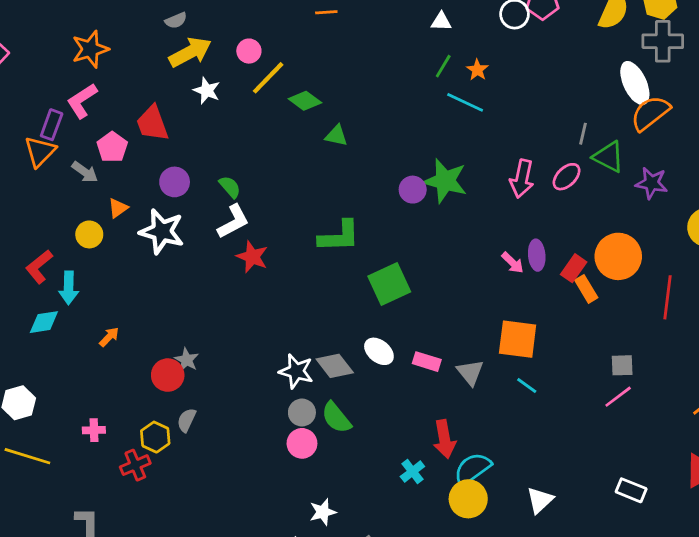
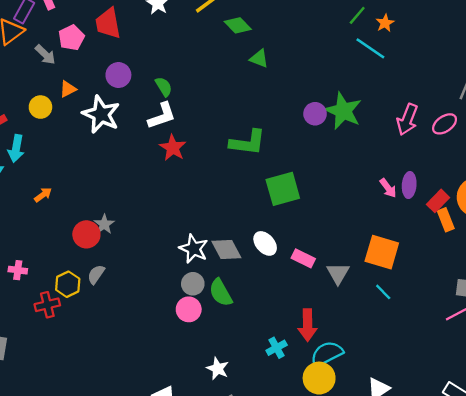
white star: (323, 512) -> (218, 369), moved, turned 30

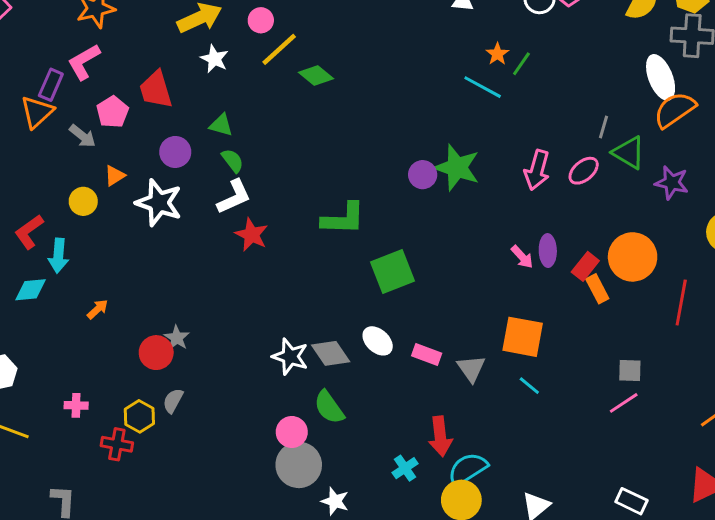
green line: (357, 15) -> (521, 64), moved
green triangle: (259, 59) -> (221, 125), moved
gray circle: (193, 284) -> (299, 465), moved, size x1.6
red cross: (47, 305) -> (117, 444), turned 30

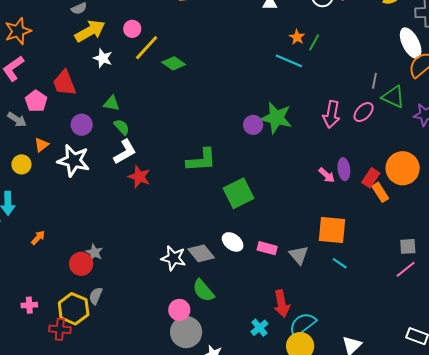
yellow hexagon: (139, 416) -> (74, 309), size x1.4

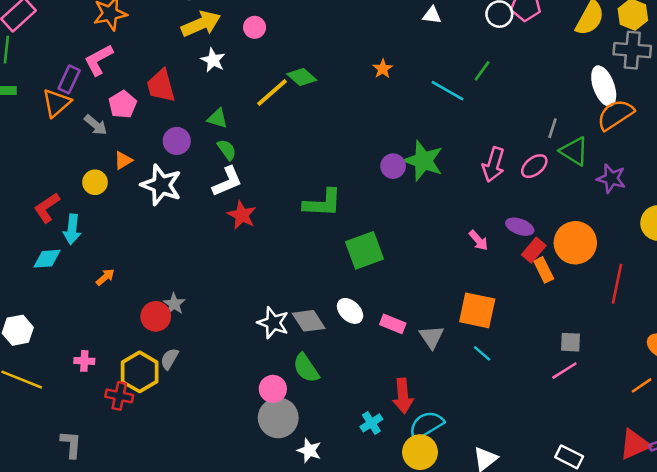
orange star: (297, 37) -> (383, 69), moved
yellow line: (147, 48) -> (272, 93), moved
purple ellipse: (344, 169) -> (520, 227), moved, turned -70

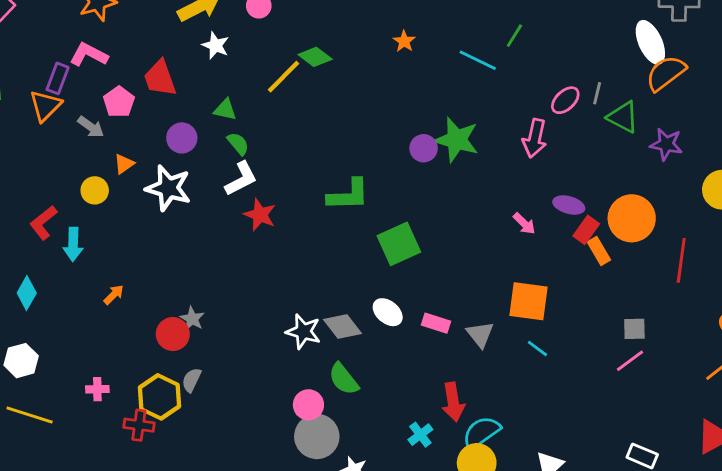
pink L-shape: (99, 60) -> (89, 55), turned 60
pink ellipse: (534, 166) -> (565, 100), moved
cyan diamond: (47, 259) -> (27, 293), moved, turned -52

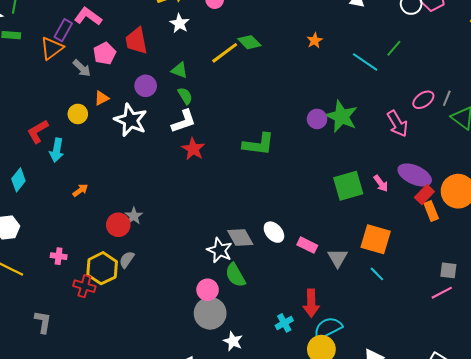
pink arrow: (535, 138) -> (397, 124), turned -52
purple ellipse: (569, 205) -> (415, 175), size x1.5
green square: (399, 244) -> (348, 186), moved
white star: (303, 332) -> (220, 250), moved

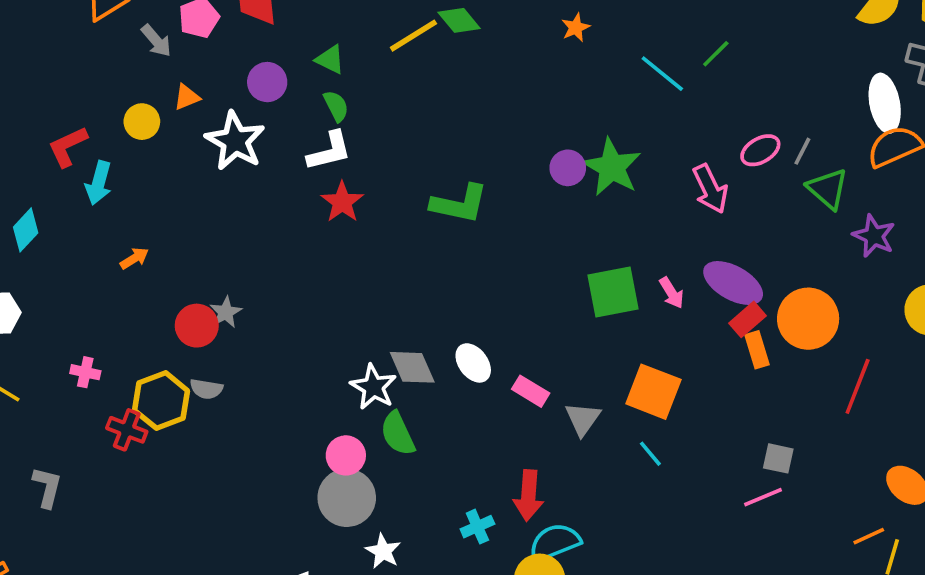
gray semicircle: (127, 260) -> (206, 389), turned -120

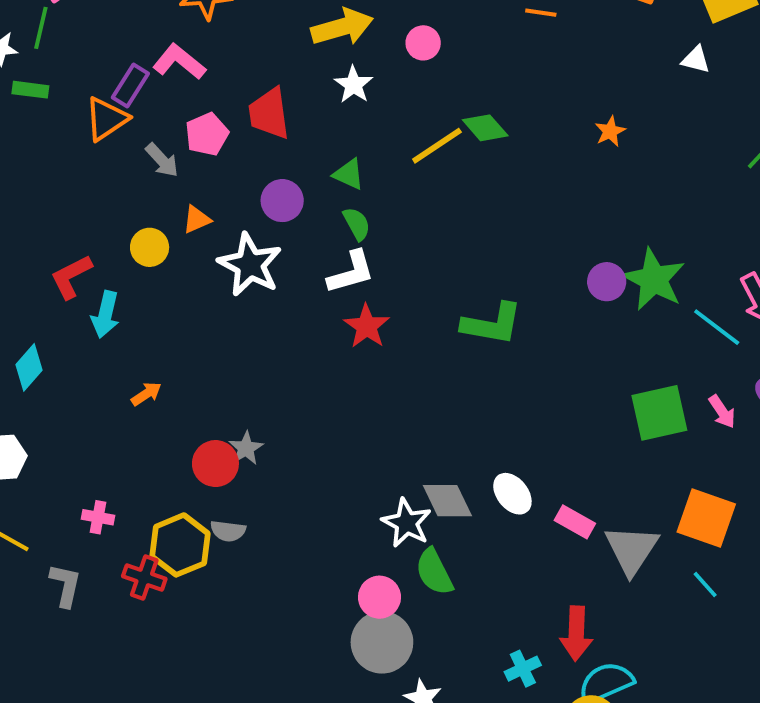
cyan line: (662, 74) -> (717, 327), moved
gray triangle: (583, 419) -> (631, 550), size x1.4
gray L-shape: (47, 487) -> (65, 585), moved

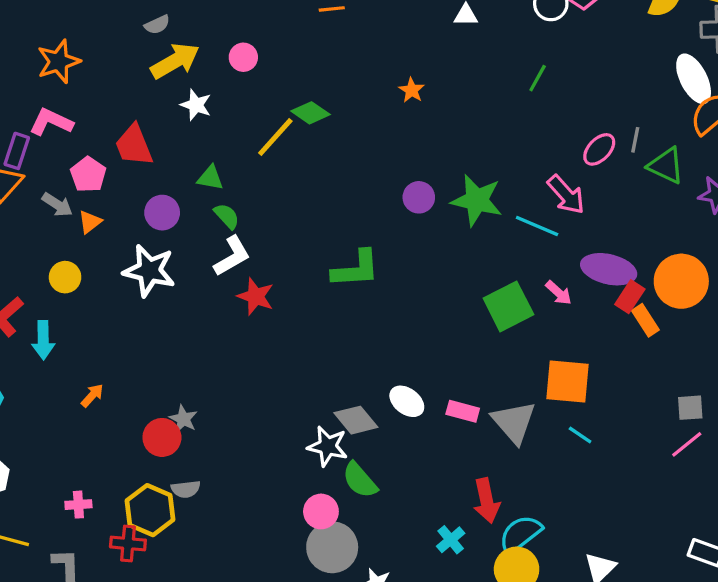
orange triangle: (197, 220) -> (90, 222), moved
purple circle: (607, 282) -> (419, 197), moved

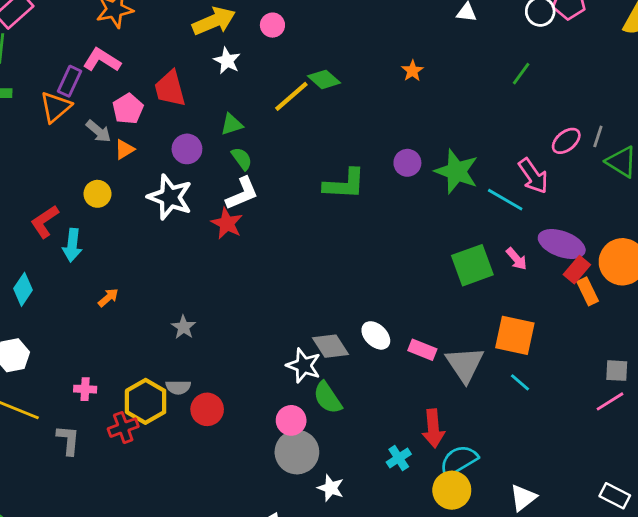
green triangle: (210, 178) -> (232, 124), turned -35
green L-shape: (356, 269) -> (345, 184), moved
red star: (256, 296) -> (227, 223), moved
red circle: (162, 437) -> (207, 409), moved
red cross: (128, 544) -> (123, 428), turned -32

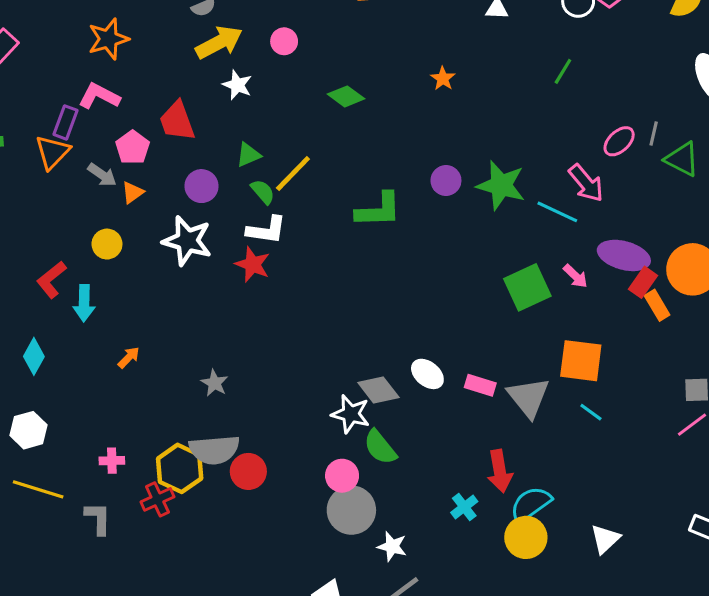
yellow line: (291, 96) -> (293, 174), moved
white L-shape: (242, 193) -> (266, 230), turned 36
gray semicircle: (178, 387) -> (214, 450), size x1.8

